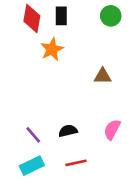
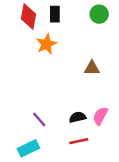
black semicircle: (68, 131) -> (78, 117), moved
purple line: (33, 135) -> (39, 120), moved
red line: (76, 163) -> (79, 141), moved

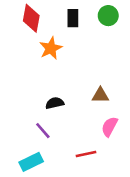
black rectangle: (55, 14) -> (73, 18), moved
brown triangle: (92, 68) -> (100, 95), moved
black semicircle: (78, 117) -> (55, 103), moved

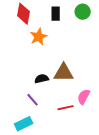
brown triangle: (100, 95) -> (64, 73), moved, size x1.5
red line: (86, 154) -> (66, 108), moved

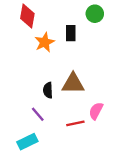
black rectangle: (56, 14) -> (71, 33), moved
black semicircle: (42, 79) -> (48, 90), turned -80

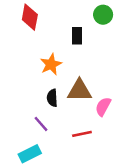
orange star: (45, 42) -> (51, 64), moved
pink semicircle: (96, 111) -> (103, 107), moved

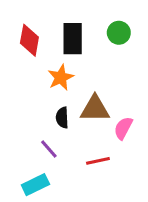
green circle: (103, 15) -> (119, 33), moved
red diamond: (30, 17) -> (29, 40), moved
black rectangle: (77, 36) -> (73, 39), moved, size x1.5

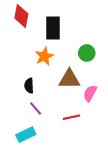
green circle: (119, 33) -> (87, 53), moved
red diamond: (29, 40) -> (21, 16), moved
black semicircle: (62, 118) -> (29, 86), moved

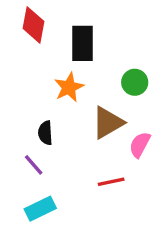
brown triangle: (69, 79) -> (108, 123), turned -30
purple line: (36, 108) -> (34, 165), moved

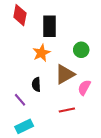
black semicircle: (45, 133) -> (36, 84), moved

